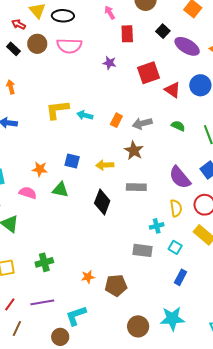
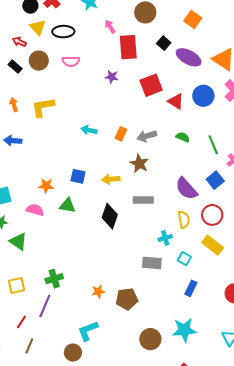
red rectangle: (127, 34) -> (128, 47), size x1.4
pink semicircle: (69, 46) -> (71, 61), size x0.7
yellow L-shape: (57, 110) -> (43, 107), moved
purple line: (42, 302) -> (45, 306), moved, turned -55

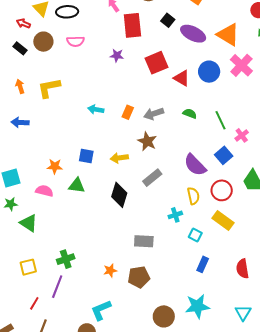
gray rectangle: (143, 200) -> (152, 178), turned -36
gray rectangle: (152, 263) -> (144, 241), moved

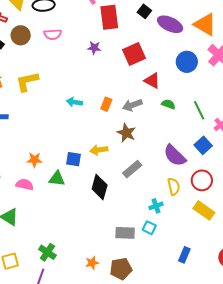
red triangle: (182, 78) -> (152, 81), moved
blue square: (86, 156) -> (74, 159), moved
cyan square: (195, 235) -> (149, 228), moved
green cross: (66, 259) -> (47, 252), turned -36

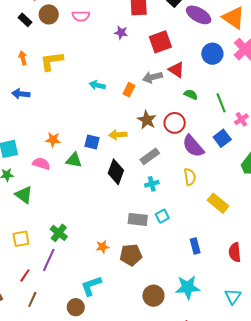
gray arrow: (132, 105) -> (152, 77), moved
red circle: (202, 180) -> (175, 123), moved
cyan cross: (156, 206) -> (152, 184), moved
cyan square: (149, 228) -> (162, 216), turned 32
blue rectangle: (184, 255) -> (195, 246), turned -42

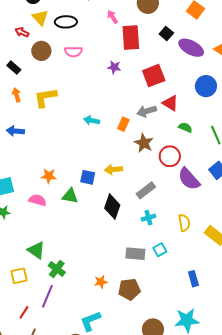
black rectangle: (25, 20) -> (14, 68), moved
brown star: (147, 120) -> (144, 143), moved
yellow semicircle: (190, 177) -> (184, 223), moved
green triangle: (24, 195) -> (36, 250), moved

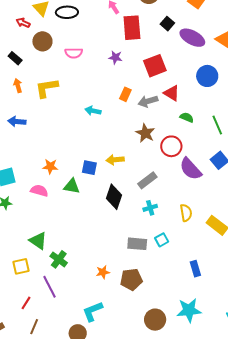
pink semicircle: (73, 52) -> (74, 53), moved
orange rectangle: (123, 124) -> (125, 94), moved
purple line: (47, 296) -> (49, 287), turned -50

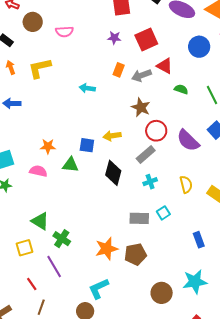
purple star: (115, 57) -> (114, 38), moved
red circle: (171, 146) -> (156, 131), moved
orange star: (103, 272) -> (107, 249), size x1.6
red line: (26, 303) -> (32, 284), turned -64

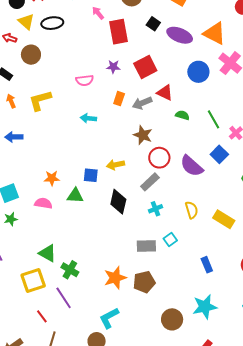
pink semicircle: (64, 32) -> (85, 80), moved
yellow square: (25, 248) -> (33, 281), size x1.4

